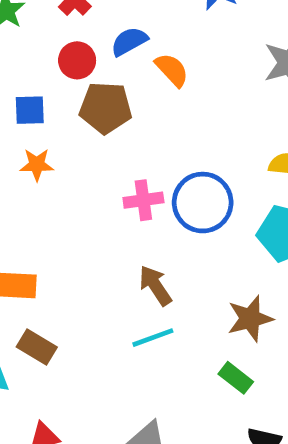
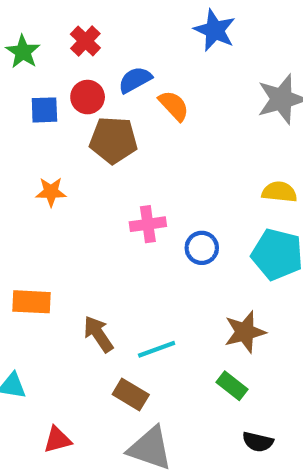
blue square: (30, 110) -> (44, 110), moved
blue circle: (203, 203) -> (202, 248), moved, size x0.6
brown arrow: (155, 285) -> (98, 334), moved
brown rectangle: (37, 347) -> (131, 394), moved

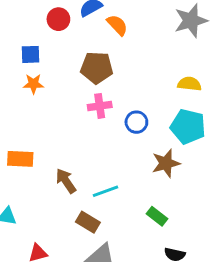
blue square: (44, 110) -> (31, 54), moved
brown pentagon: (113, 140) -> (97, 68), moved
brown star: (245, 332) -> (166, 163), moved

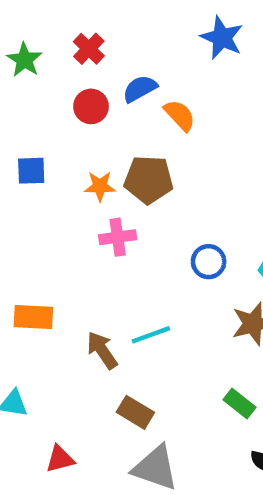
blue square: (31, 54) -> (31, 171), moved
orange star: (33, 84) -> (100, 186), moved
pink cross: (100, 106) -> (118, 237), moved
cyan line: (106, 191) -> (151, 335), moved

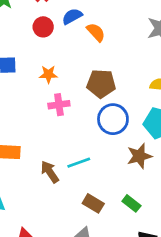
brown pentagon: (149, 180) -> (101, 84), moved
blue circle: (209, 262) -> (113, 119), size x1.5
brown rectangle: (135, 412) -> (93, 203), moved

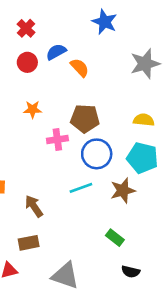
pink cross: (59, 105) -> (57, 139), moved
cyan line: (79, 163) -> (81, 188), moved
brown rectangle: (93, 203) -> (29, 243), moved, turned -42

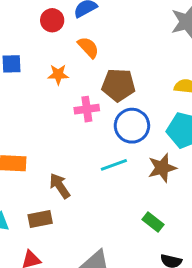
orange semicircle: (80, 68) -> (88, 47), moved
brown rectangle: (29, 243) -> (40, 219), moved

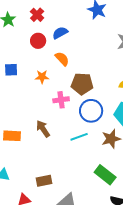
brown arrow: (60, 186) -> (43, 129), moved
brown rectangle: (40, 219) -> (44, 181), moved
green rectangle: (153, 222) -> (105, 175), size x1.5

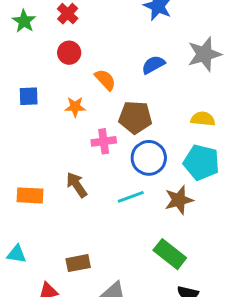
blue semicircle: (60, 33) -> (153, 65), moved

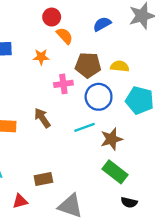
red circle: (69, 53) -> (52, 17), moved
yellow semicircle: (203, 119) -> (120, 66), moved
brown star: (179, 200) -> (111, 139), moved

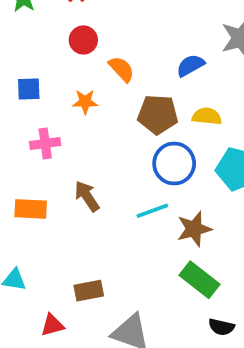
red circle: (52, 17) -> (83, 40), moved
blue semicircle: (102, 24) -> (190, 65), moved
pink cross: (63, 84) -> (45, 144), moved

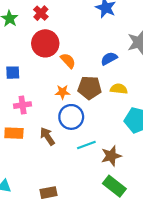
red circle: (83, 40) -> (45, 43), size x1.6
orange star: (85, 102) -> (63, 92), moved
blue circle: (174, 164) -> (71, 117), moved
orange rectangle: (31, 209) -> (14, 133), moved

